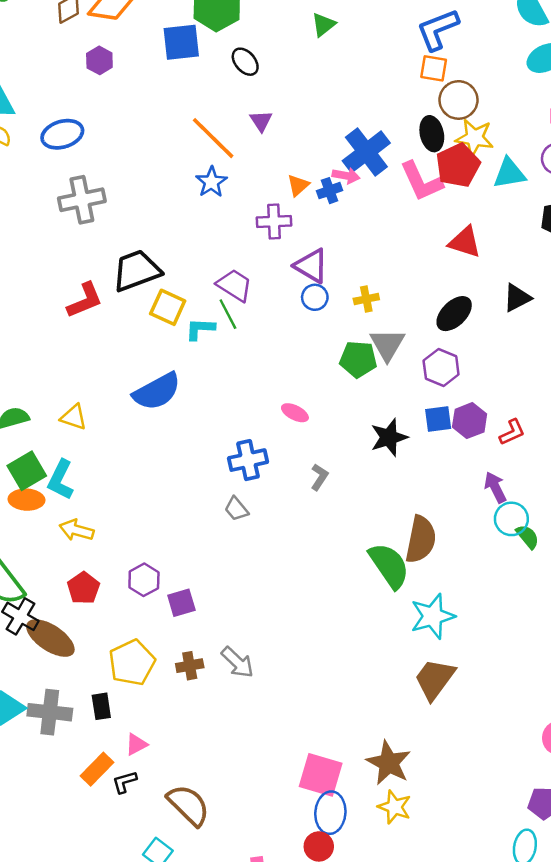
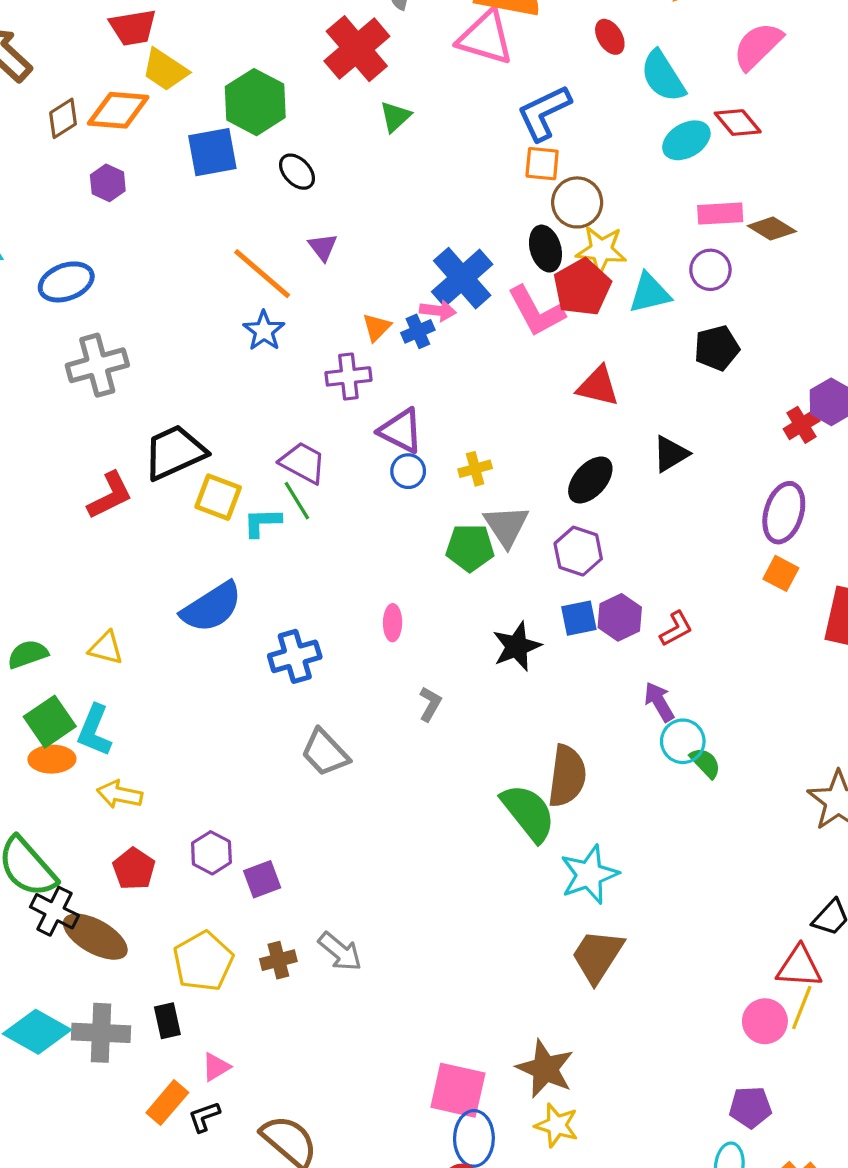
pink ellipse: (295, 413) -> (393, 623), turned 68
blue cross: (248, 460) -> (295, 656), moved
gray trapezoid: (236, 509) -> (325, 753), size x1.5

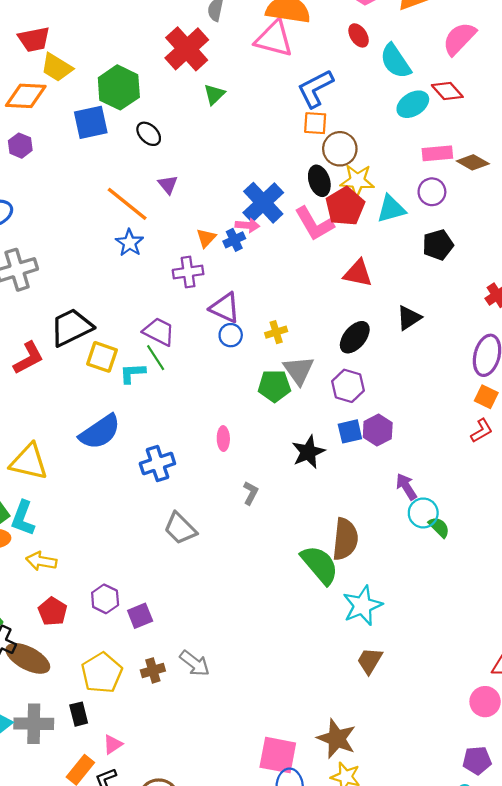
red L-shape: (676, 629) -> (482, 431), moved
yellow triangle: (106, 648) -> (29, 462), size x1.6
brown trapezoid: (597, 956) -> (370, 661), size x0.7

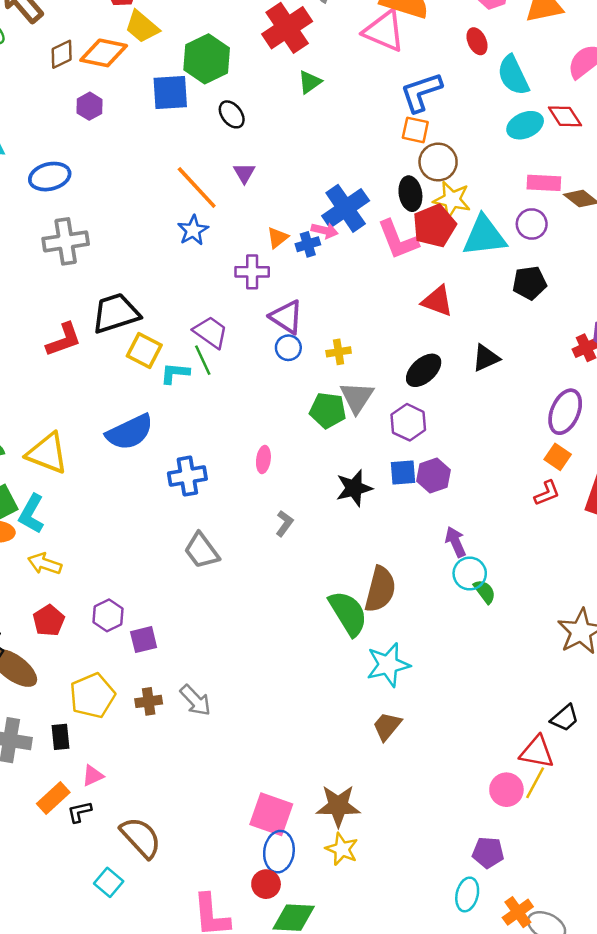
cyan triangle: (391, 209) -> (484, 236), size x1.4
brown star: (337, 739) -> (338, 806), turned -30

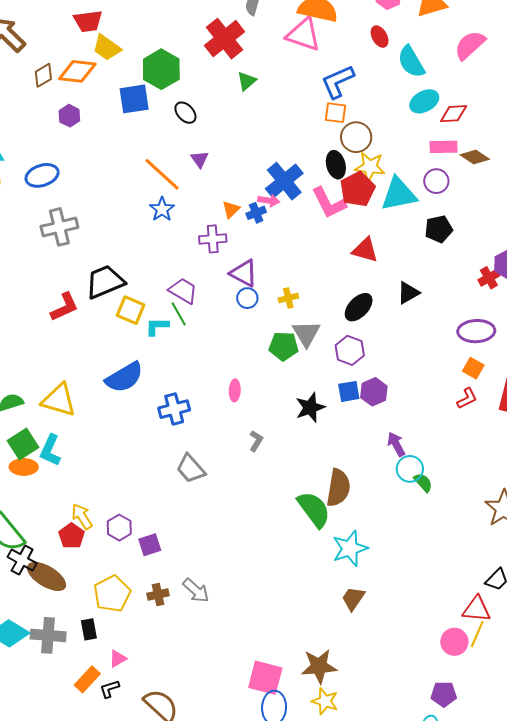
red diamond: (565, 116) -> (454, 114), moved, turned -56
purple ellipse: (565, 412) -> (476, 331), turned 69
yellow arrow: (45, 564) -> (82, 516), moved, turned 44

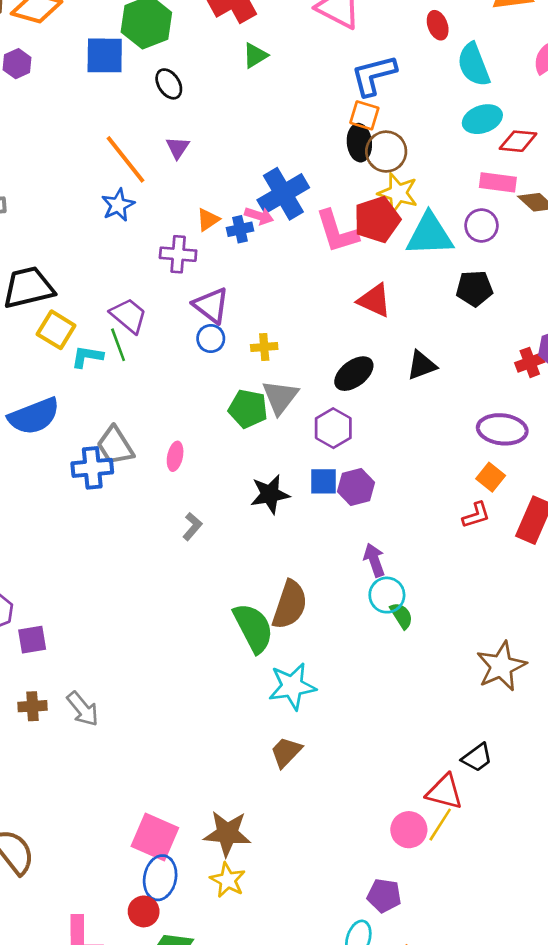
black ellipse: (336, 165) -> (359, 143), moved
gray trapezoid: (191, 469) -> (115, 446), moved

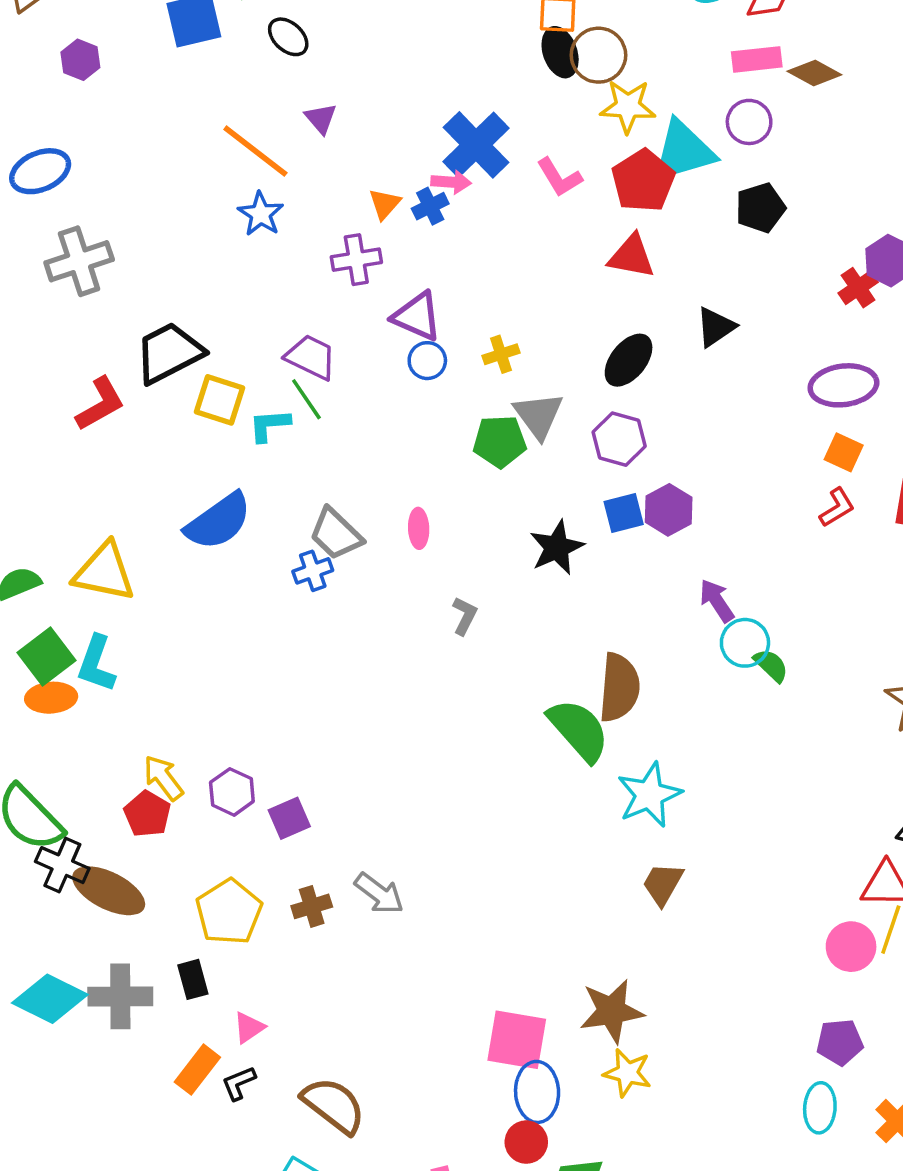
red pentagon: (377, 220) -> (643, 181), moved
pink L-shape: (337, 232) -> (559, 177), size x0.7
blue cross: (92, 468) -> (313, 571), size x0.7

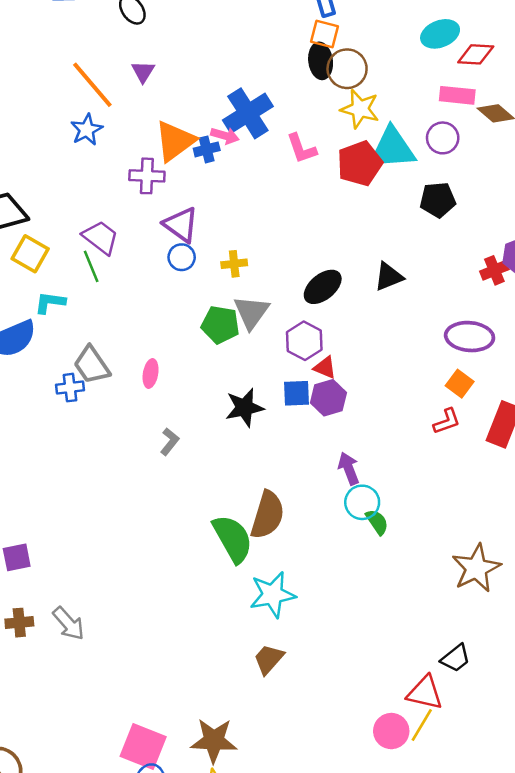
orange triangle: (385, 204) -> (175, 141), size x1.8
red triangle: (632, 256) -> (325, 368), moved, size x0.7
cyan L-shape: (269, 425) -> (50, 302), moved

